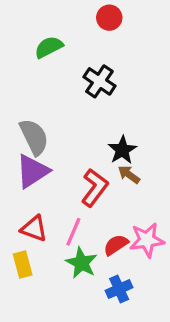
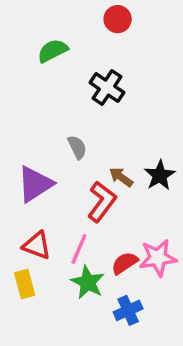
gray semicircle: (34, 137) -> (77, 147), moved, size x0.6
black star: (122, 150) -> (160, 175), moved
brown arrow: (129, 175) -> (121, 177), moved

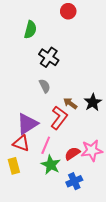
green semicircle: (53, 51) -> (30, 30), turned 132
black cross: (107, 88) -> (49, 57), moved
purple triangle: (35, 184) -> (27, 124), moved

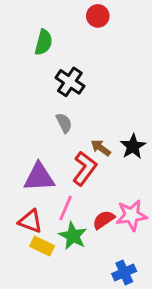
purple triangle: (27, 124) -> (39, 177), turned 30
red triangle: (21, 143) -> (30, 221), moved
yellow rectangle: (14, 166) -> (42, 246), moved, turned -49
blue cross: (74, 181) -> (124, 272), moved

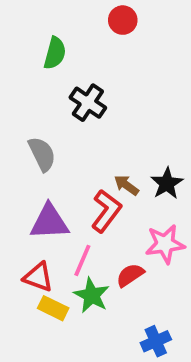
gray semicircle: (64, 123) -> (42, 154), moved, size x1.4
pink star: (131, 215) -> (165, 244), moved

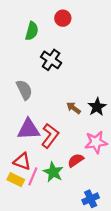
red circle: (123, 20) -> (63, 18), moved
red L-shape: (106, 211) -> (50, 136), moved
pink line: (82, 260) -> (33, 176), moved
yellow rectangle: (53, 308) -> (16, 180), moved

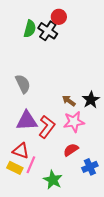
black cross: (51, 60) -> (48, 31), moved
pink star: (96, 142) -> (74, 122), moved
green star: (53, 172) -> (53, 180), moved
blue cross: (91, 199) -> (90, 167), moved

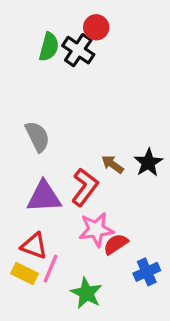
pink star: (74, 122) -> (96, 229), moved
red L-shape: (47, 127) -> (85, 187), moved

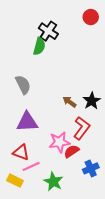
red circle: (96, 27) -> (91, 17), moved
green semicircle: (49, 47) -> (39, 46), moved
red L-shape: (85, 187) -> (82, 128), moved
pink line: (51, 269) -> (31, 166), turned 42
yellow rectangle: (24, 274) -> (15, 181), moved

